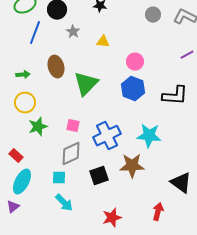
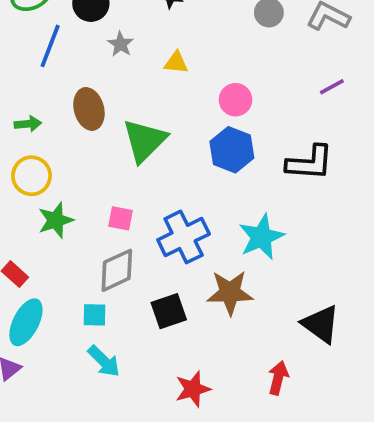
cyan star: (149, 136) -> (261, 237), turned -30

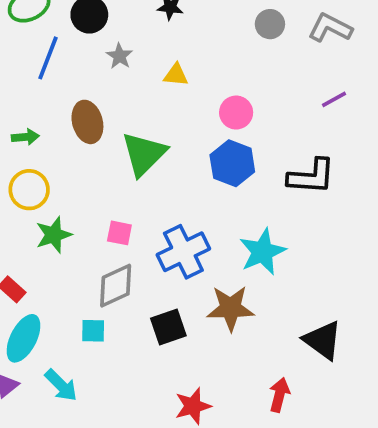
cyan arrow: (104, 361) -> (61, 385), moved

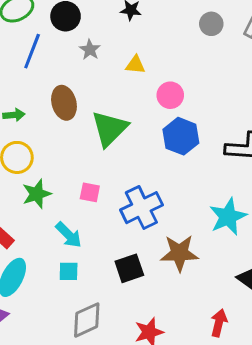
pink circle: (236, 113) -> (170, 95), moved
cyan star: (262, 252) -> (228, 217), moved
gray diamond: (116, 286) -> (87, 320), moved
cyan arrow: (61, 385) -> (69, 235), moved

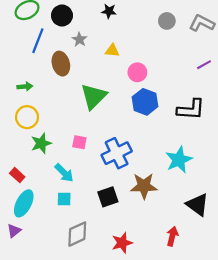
brown ellipse: (64, 103) -> (61, 64), moved

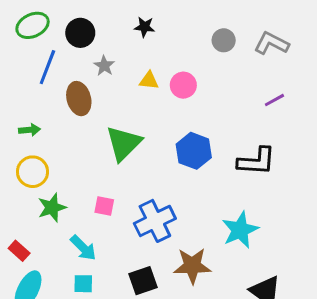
pink circle: (137, 72) -> (183, 85), moved

